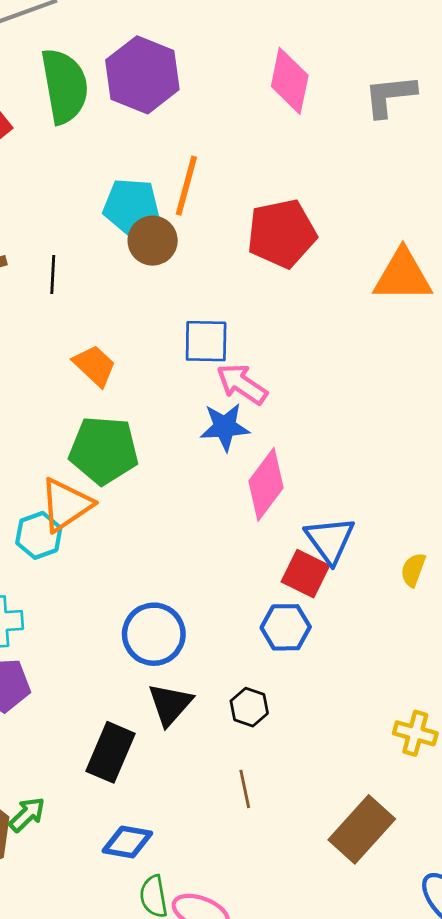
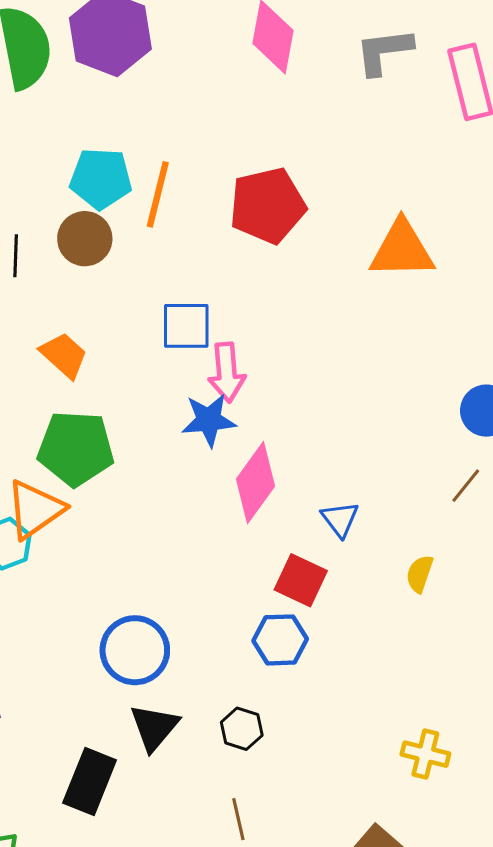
orange line: (186, 186) -> (158, 194), moved
brown circle: (153, 241) -> (85, 239), moved
pink arrow: (242, 384) -> (227, 372), turned -128
blue triangle: (330, 540) -> (340, 519), moved, size x0.7

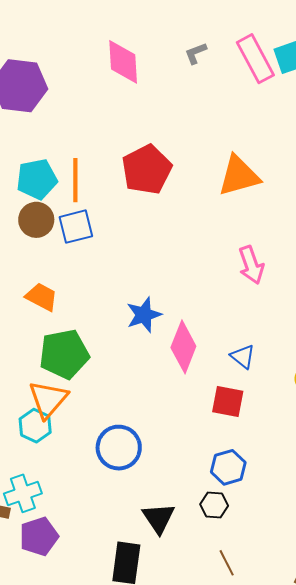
gray L-shape: (384, 51) -> (196, 53), size x0.6
blue square: (186, 326) -> (76, 227), moved
pink arrow: (227, 372) -> (251, 265), moved
blue hexagon: (280, 640) -> (228, 467), moved
blue circle: (135, 650) -> (119, 448), moved

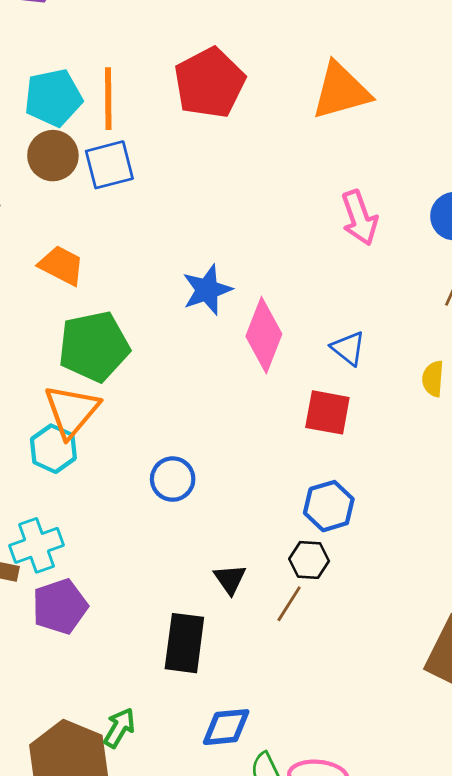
blue circle: (119, 448) -> (173, 479), size x0.7
black triangle: (159, 518) -> (230, 579), size x0.7
brown line: (227, 563) -> (289, 604), moved, turned 60

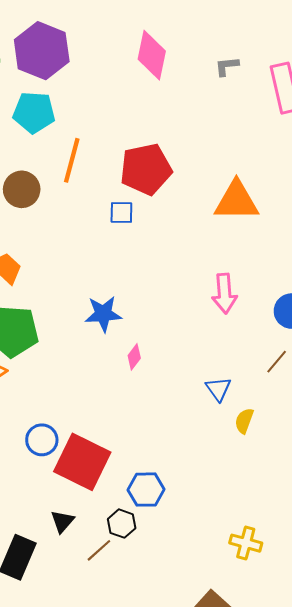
cyan pentagon: (53, 98) -> (34, 112), moved
blue square: (109, 165) -> (121, 213), moved, size x0.7
pink diamond: (264, 335) -> (134, 357), size x0.5
blue triangle: (348, 348) -> (218, 389), moved
red square: (327, 412) -> (82, 462), moved, size x1.6

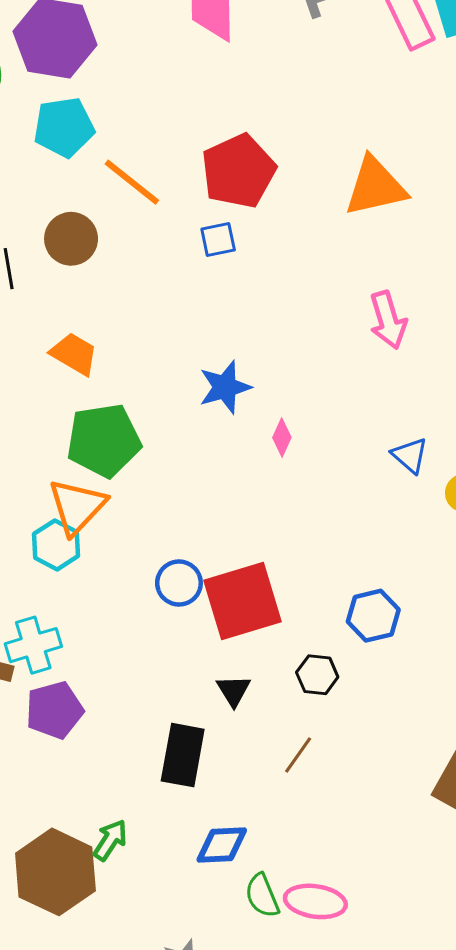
orange line: (72, 160) -> (132, 182), turned -54
red square: (82, 462) -> (243, 601), turned -30
blue hexagon: (146, 490) -> (373, 616), moved
brown line: (99, 550) -> (298, 755), moved

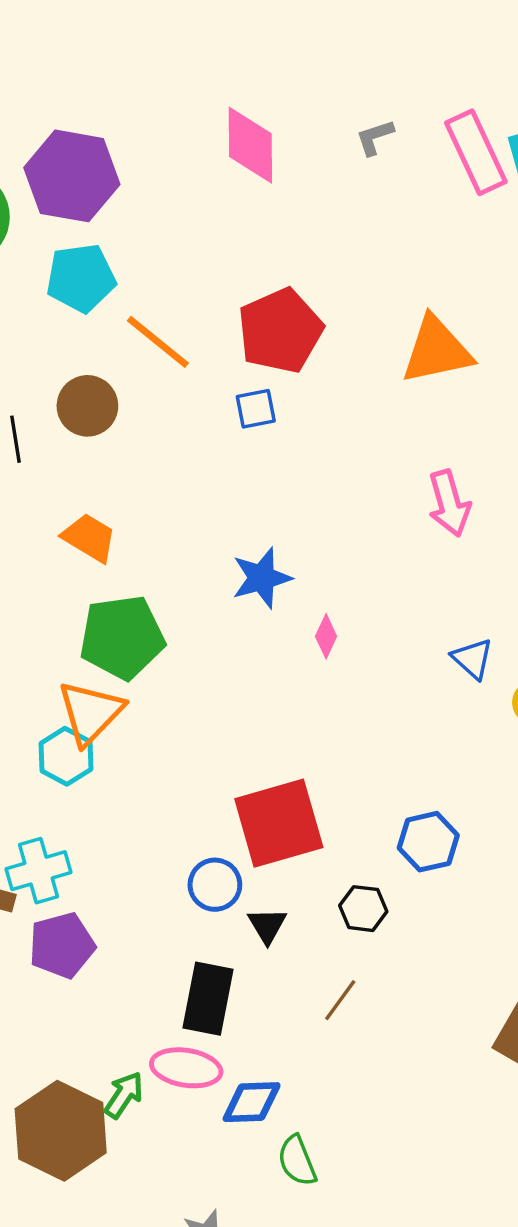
blue circle: (179, 583) -> (215, 885), moved
pink ellipse: (315, 901) -> (186, 1068), moved

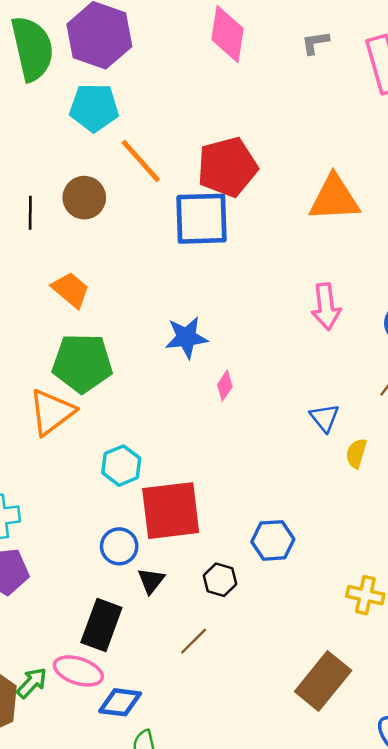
blue square: (256, 409) -> (202, 219), size x2.0
cyan hexagon: (66, 756) -> (121, 466), moved

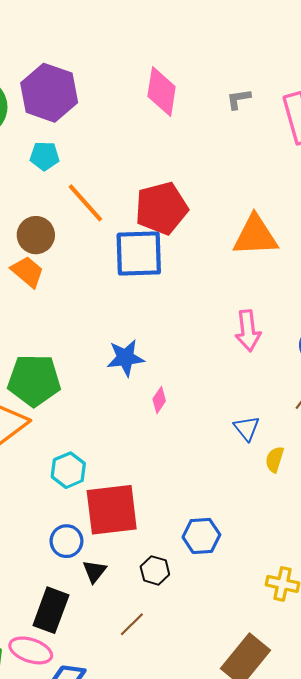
cyan pentagon: (94, 108) -> (45, 156), size x0.7
orange trapezoid: (71, 290) -> (27, 272), moved

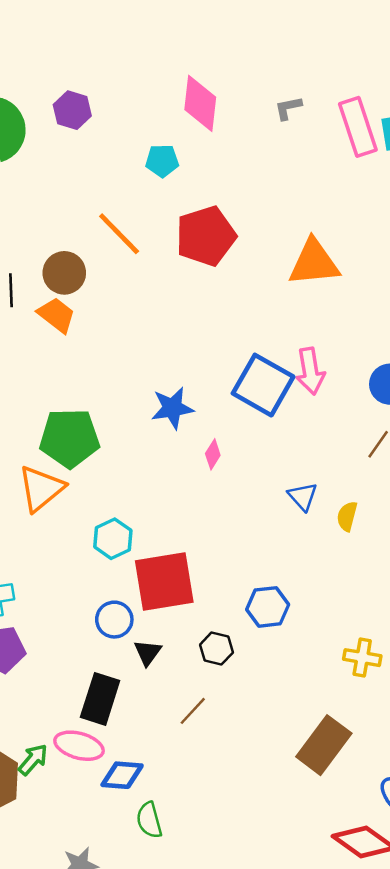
purple hexagon: (49, 93) -> (72, 110), size x0.6
cyan pentagon: (45, 156) -> (162, 161), moved
blue square: (139, 254) -> (263, 385), moved, turned 34
blue triangle: (247, 428) -> (303, 496), moved

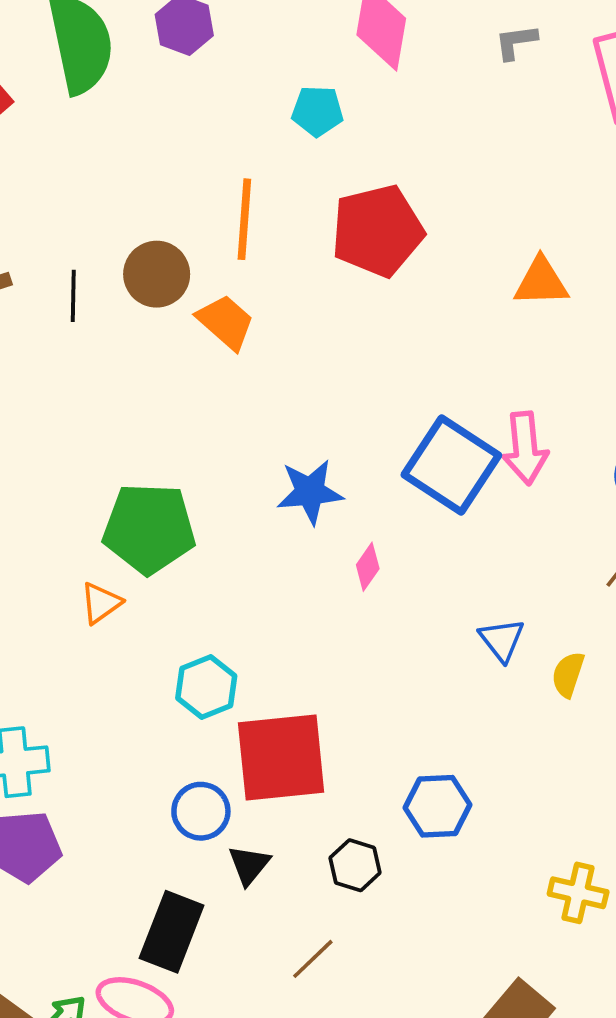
orange line: (119, 234) -> (244, 219), turned 45
orange triangle: (314, 263) -> (541, 282), size x0.7
orange trapezoid: (57, 315) -> (226, 322), moved
orange triangle: (41, 488) -> (101, 603), size x0.6

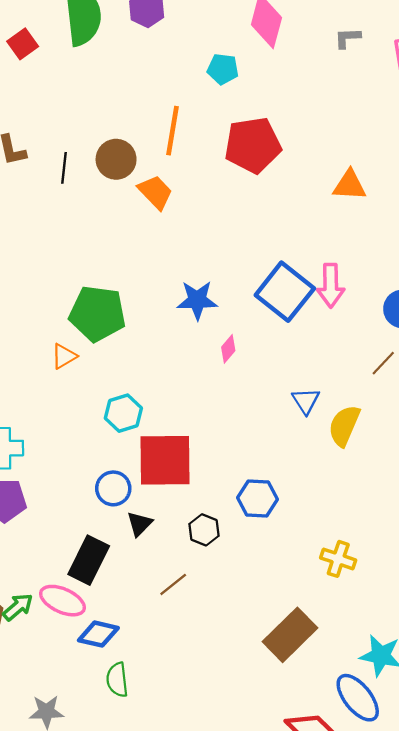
yellow semicircle: (568, 674) -> (344, 426), size x1.5

